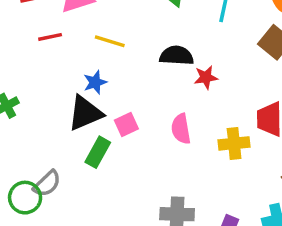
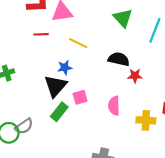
black triangle: (85, 113) -> (55, 86), turned -35

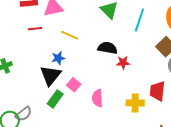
pink square: (80, 97) -> (74, 85), turned -32
pink semicircle: (114, 106) -> (97, 98), moved

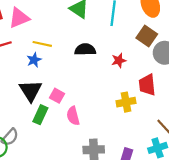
blue star: (58, 58) -> (34, 60), moved
red star: (123, 63) -> (119, 60), moved
pink semicircle: (97, 98) -> (73, 116), moved

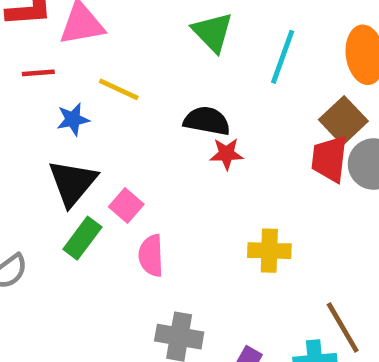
blue star: (34, 60) -> (73, 119), moved
red star: (119, 60) -> (227, 154), moved
red trapezoid: (147, 85) -> (330, 159), moved

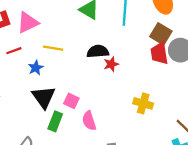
yellow cross: (269, 251) -> (143, 103), turned 30

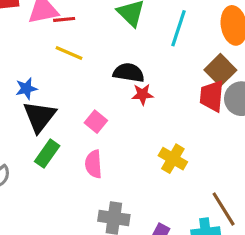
red line: (14, 51) -> (64, 19), moved
blue star: (36, 68) -> (26, 89), moved
pink square: (71, 101) -> (96, 122), moved

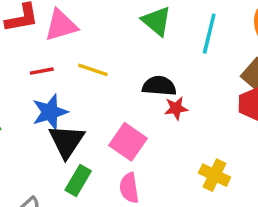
red line: (64, 19) -> (42, 71), moved
blue star: (26, 89) -> (50, 112), size x1.5
pink square: (96, 122) -> (128, 142), size x1.5

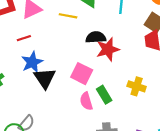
yellow line: (93, 70) -> (68, 16), moved
red star: (176, 108) -> (108, 49), size x1.6
green rectangle: (78, 181) -> (104, 95), moved, turned -54

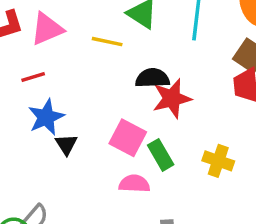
black triangle: (45, 78) -> (66, 144), size x0.6
green rectangle: (104, 95) -> (161, 155), moved
pink semicircle: (86, 101) -> (134, 184), turned 108

